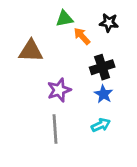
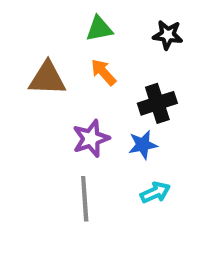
orange arrow: (82, 36) -> (103, 72), moved
blue star: (103, 94) -> (143, 145), moved, turned 30

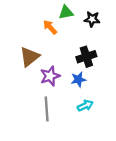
green triangle: (99, 29) -> (66, 12), moved
orange arrow: (103, 72) -> (50, 27), moved
brown triangle: (47, 78) -> (30, 57), moved, turned -40

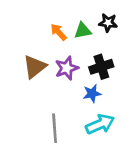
green triangle: (66, 12) -> (83, 31), moved
purple star: (50, 76) -> (67, 68), moved
cyan arrow: (85, 106) -> (100, 124), size x1.5

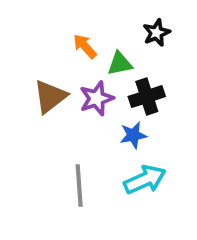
black star: (108, 23) -> (156, 33), turned -30
green triangle: (83, 31) -> (120, 64), moved

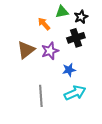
green triangle: (120, 64) -> (62, 12), moved
black cross: (147, 97) -> (76, 38), moved

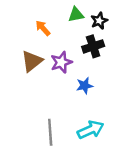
orange arrow: (44, 24) -> (43, 28), moved
cyan arrow: (75, 93) -> (91, 130), moved
gray line: (41, 96) -> (50, 132), moved

